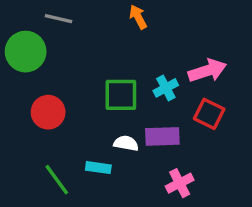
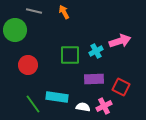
orange arrow: (138, 17) -> (64, 12), moved
red square: (209, 114) -> (121, 87), moved
white semicircle: (126, 143) -> (83, 107), moved
cyan rectangle: (98, 168) -> (57, 97), size x1.5

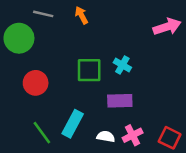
pink arrow: (120, 41) -> (167, 27), moved
cyan cross: (96, 51) -> (122, 65), turned -32
red square: (121, 87) -> (170, 138), moved
cyan rectangle: (57, 97) -> (73, 124), turned -70

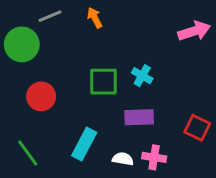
gray line: (43, 14) -> (50, 16), turned -36
green line: (42, 133) -> (28, 153), moved
pink cross: (133, 135) -> (154, 157), turned 36
red square: (170, 138) -> (197, 128), moved

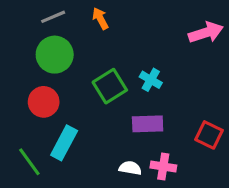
green circle: (22, 44) -> (55, 55), moved
green square: (104, 82) -> (110, 86), turned -32
cyan rectangle: (84, 144) -> (64, 143), moved

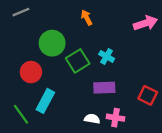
gray line: (53, 17) -> (21, 12), moved
orange arrow: (100, 18) -> (87, 18), moved
green circle: (55, 55) -> (52, 43), moved

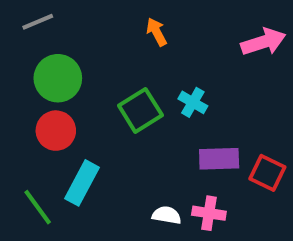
green circle: (52, 43) -> (58, 78), moved
purple rectangle: (104, 88) -> (219, 159), moved

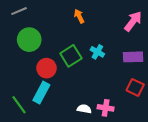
pink arrow: (263, 42) -> (133, 21), turned -35
red circle: (56, 131) -> (46, 68), moved
purple rectangle: (219, 159) -> (133, 57), moved

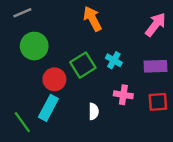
orange arrow: (79, 16) -> (92, 19), size x1.5
red square: (135, 87) -> (158, 102), turned -30
pink cross: (106, 108) -> (123, 95), moved
white semicircle: (84, 109) -> (94, 111), moved, turned 80

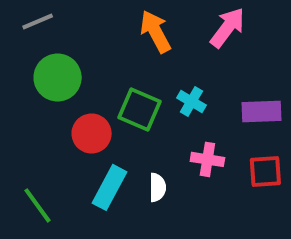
pink arrow: (155, 25) -> (227, 28), moved
green square: (83, 65) -> (140, 110), turned -35
cyan rectangle: (48, 108) -> (110, 187), moved

